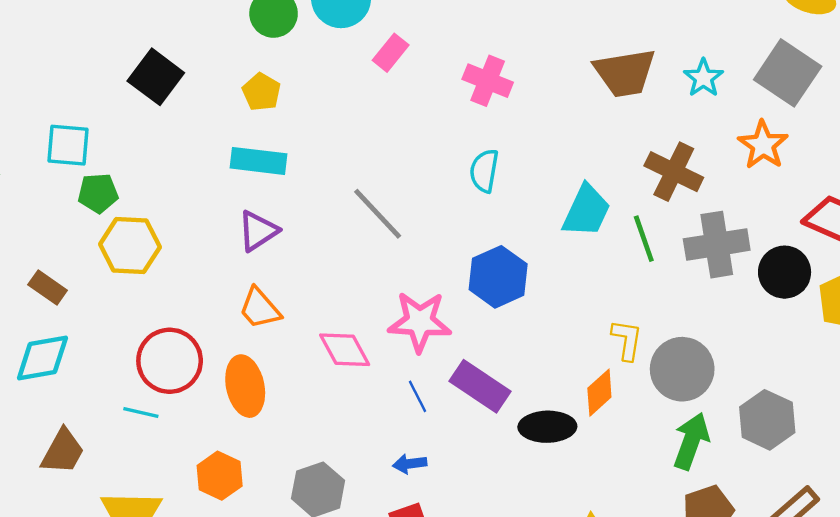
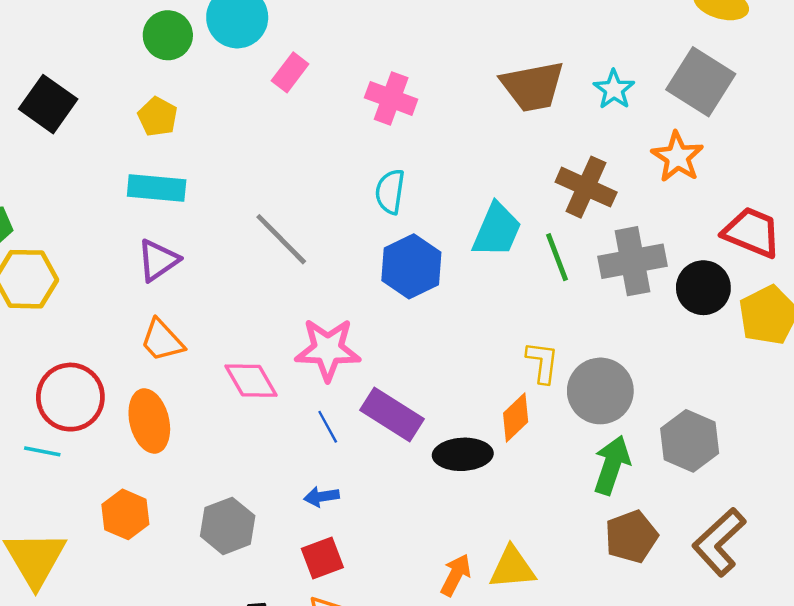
blue hexagon: (498, 277) -> (411, 266), moved

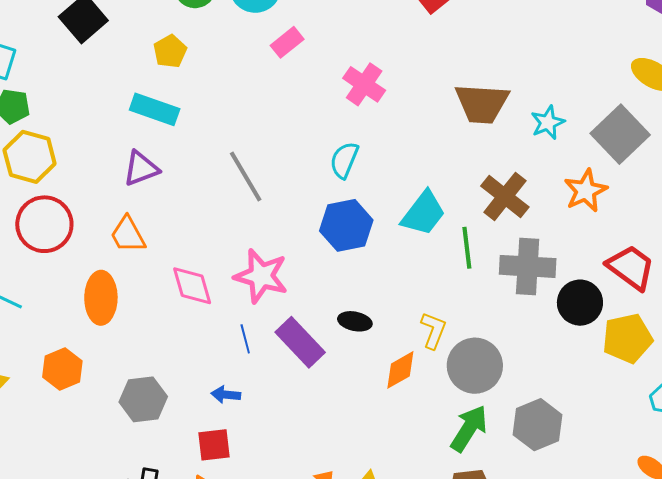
red circle: (70, 397) -> (44, 224), moved
black ellipse: (463, 454) -> (355, 321), moved, size x0.7

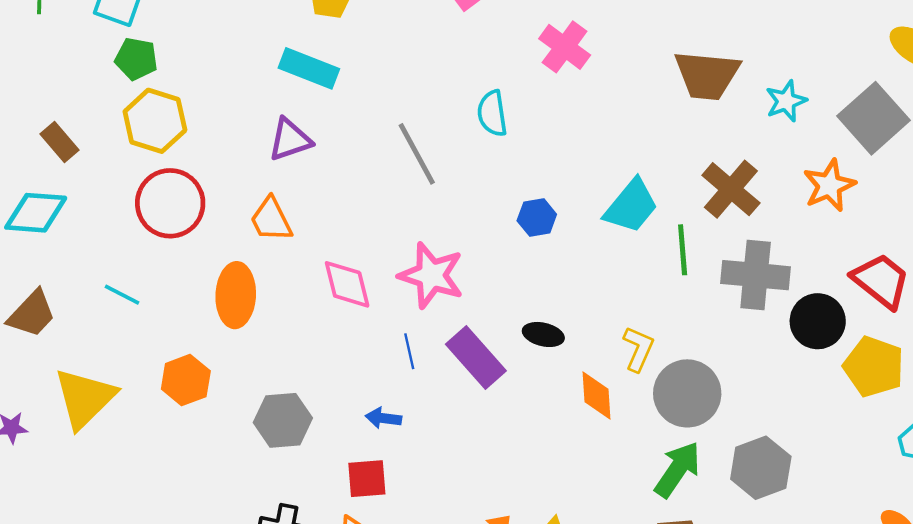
cyan semicircle: (344, 160) -> (492, 113), moved, turned -33
blue hexagon: (346, 225) -> (537, 218), size x0.6
yellow pentagon: (627, 338) -> (874, 367), turned 30
orange diamond: (400, 370) -> (596, 396), turned -66

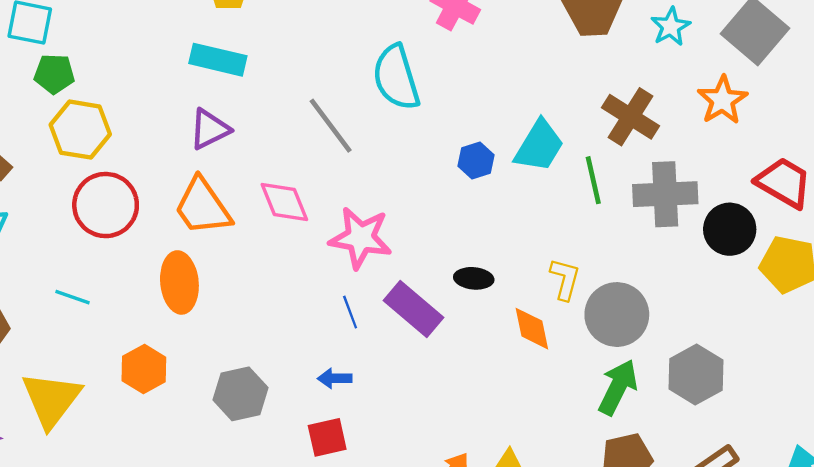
cyan semicircle: (492, 113) -> (396, 77), size x1.5
blue hexagon: (537, 218) -> (476, 161), moved
orange trapezoid: (271, 220) -> (203, 207), size x1.4
pink diamond: (347, 284) -> (284, 202), moved

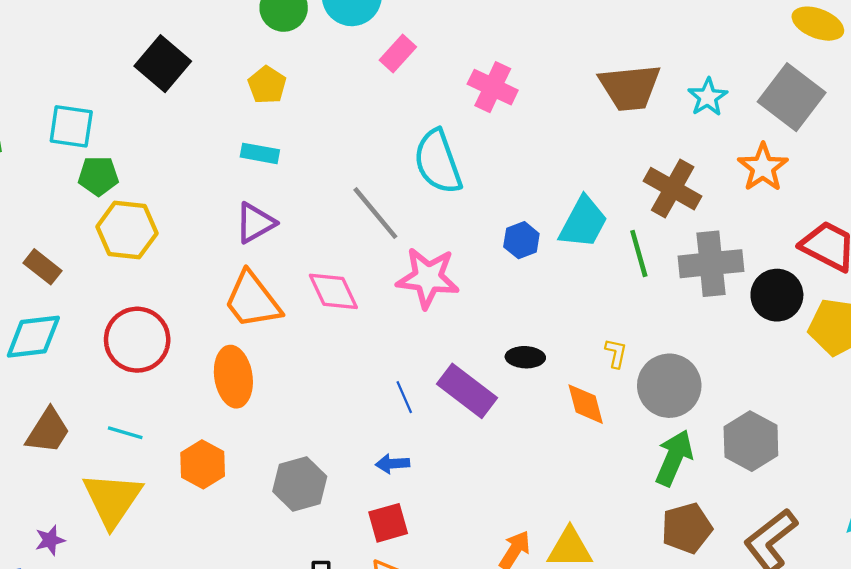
cyan rectangle: (218, 60) -> (260, 153), size x0.7
red circle: (106, 205) -> (137, 340), moved
pink star: (361, 238) -> (428, 278), moved
yellow L-shape: (565, 279) -> (616, 353), size x0.7
cyan line: (73, 297) -> (125, 433), moved

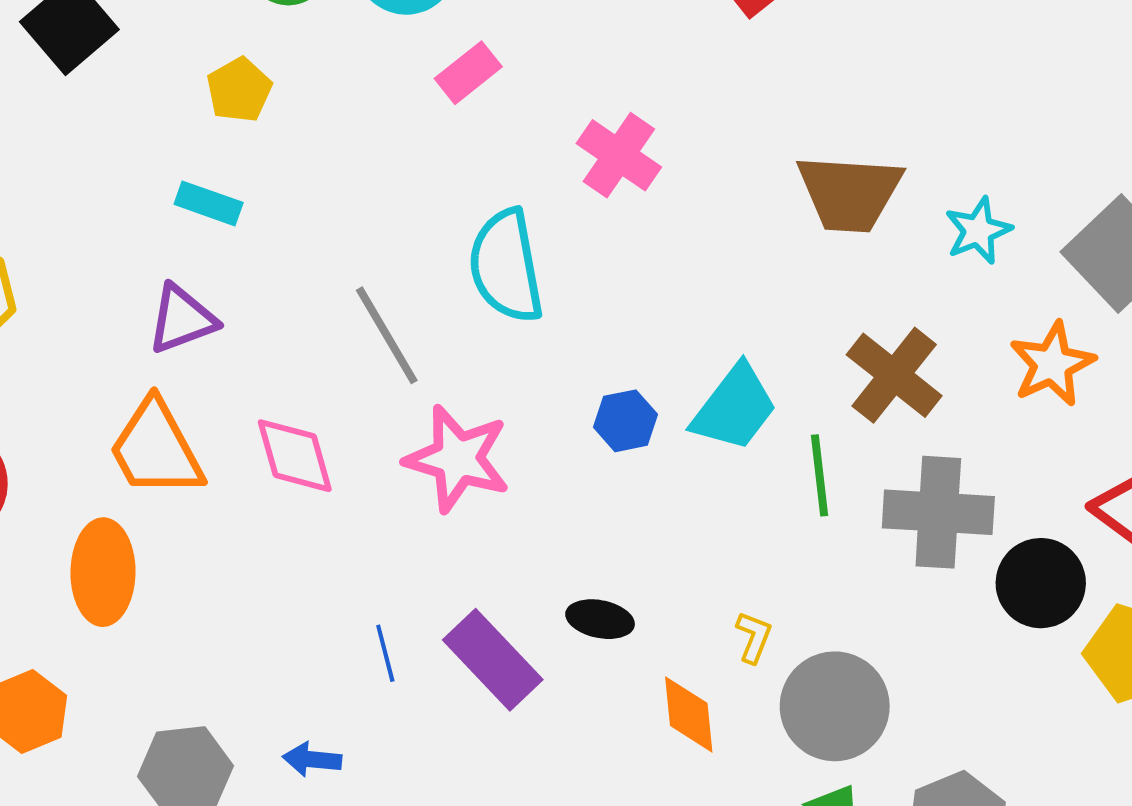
blue arrow: (392, 464) -> (312, 759), moved

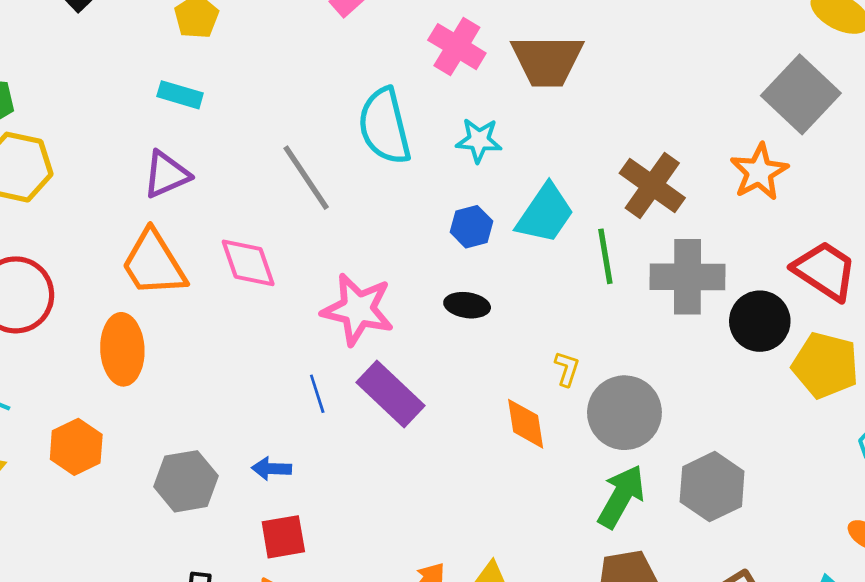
brown trapezoid: (850, 193) -> (547, 61), moved
cyan star: (978, 231) -> (479, 140), moved, turned 30
pink star: (458, 459) -> (358, 309), moved
black ellipse: (600, 619) -> (467, 305), moved

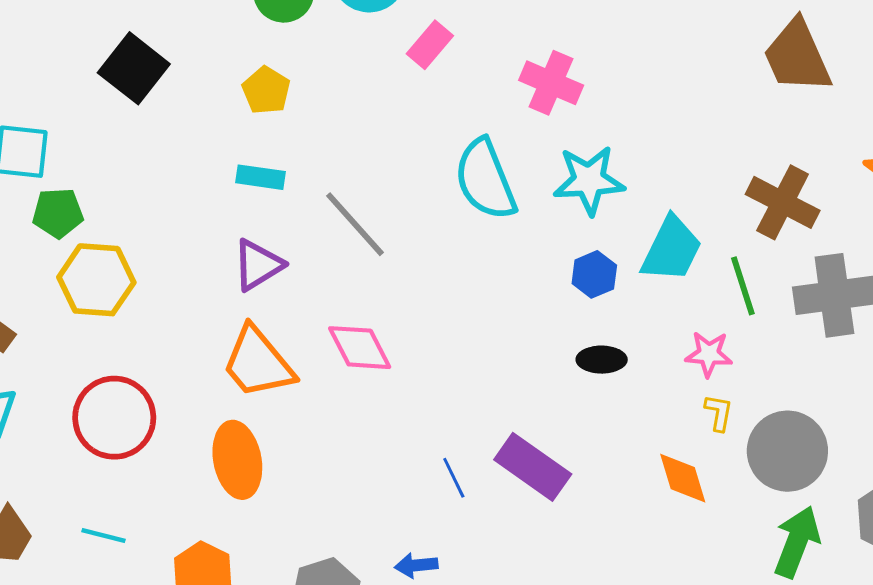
brown trapezoid: (547, 61) -> (797, 56), moved, turned 74
cyan star: (479, 140) -> (589, 180), size x1.4
gray line: (306, 178) -> (355, 224), moved
pink star: (358, 309) -> (709, 354), moved, size x0.6

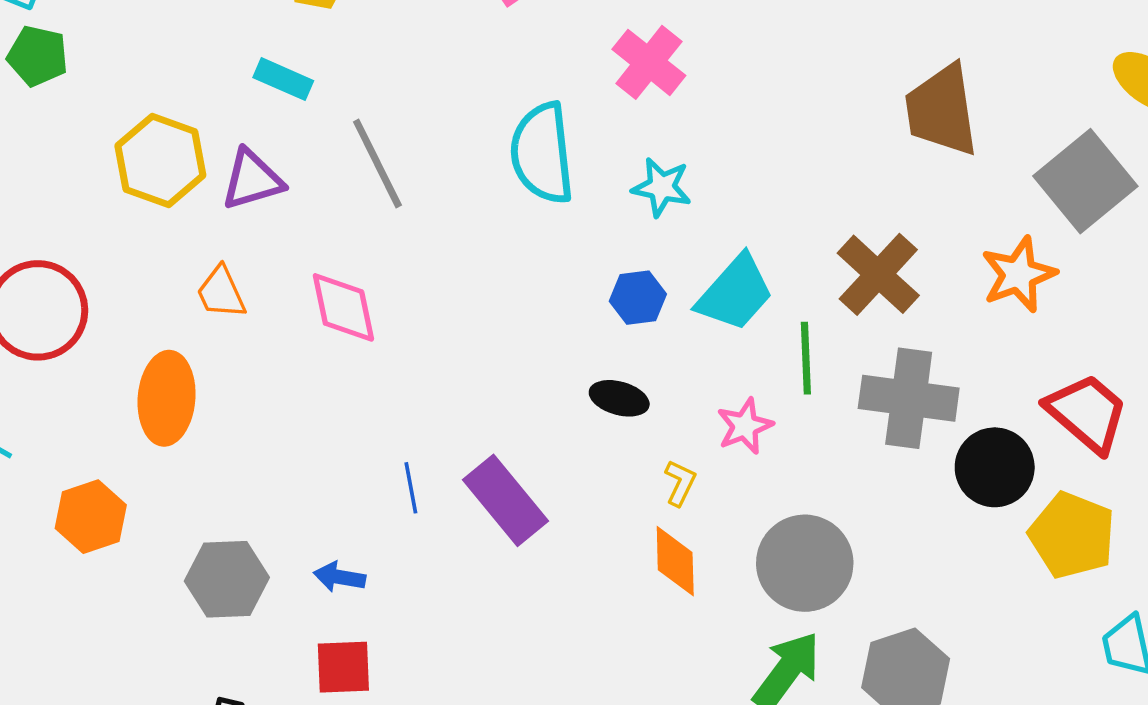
cyan star: (589, 180) -> (662, 187), size x0.7
yellow hexagon: (96, 280) -> (160, 160), moved
pink star: (709, 354) -> (745, 426), turned 30
orange trapezoid: (258, 363) -> (221, 292), size x0.6
yellow L-shape: (719, 413) -> (680, 483), moved

